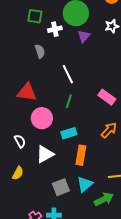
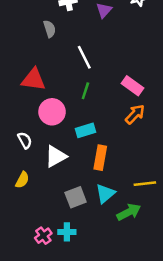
orange arrow: (109, 130) -> (135, 114), moved

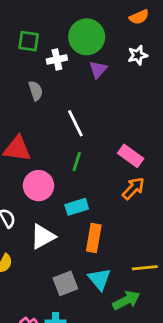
cyan triangle: (105, 194) -> (99, 279), turned -30

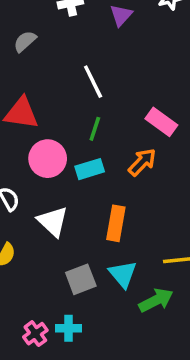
gray semicircle: (36, 91) -> (25, 41), moved, turned -114
orange arrow: (133, 188) -> (142, 162), moved
cyan rectangle: (77, 207) -> (90, 169), moved
white triangle: (43, 237) -> (53, 222), turned -48

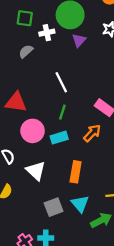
gray semicircle: (25, 41) -> (26, 51), moved

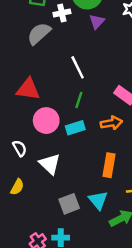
gray semicircle: (26, 51) -> (39, 34), size x1.5
orange arrow: (92, 133) -> (111, 123), turned 36
orange rectangle: (76, 172) -> (109, 165), moved

